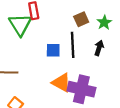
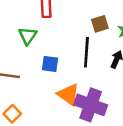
green triangle: (20, 25) -> (28, 36), moved, size x0.7
blue square: (53, 50) -> (50, 64), moved

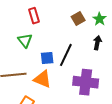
black line: (86, 52) -> (66, 55), moved, turned 35
orange triangle: (68, 94) -> (43, 79), moved

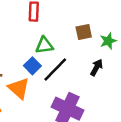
green triangle: (25, 40) -> (44, 45), moved, turned 42
blue square: (47, 58) -> (32, 66), turned 32

